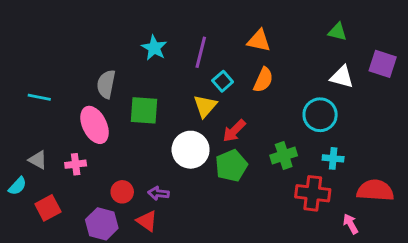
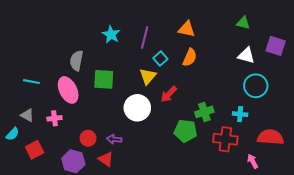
cyan line: (39, 97) -> (31, 82), moved
cyan circle: (320, 115) -> (256, 86), moved
green pentagon: (231, 166) -> (186, 131), moved, turned 30

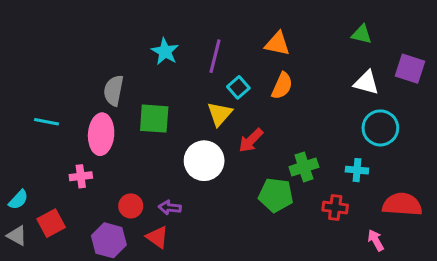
pink ellipse: (68, 90) -> (101, 134), turned 30
gray triangle: (27, 115) -> (17, 236), moved
red cross: (225, 139) -> (335, 208), size x0.7

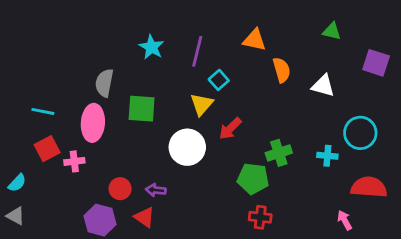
white triangle: (366, 83) -> (323, 86), moved
orange semicircle: (282, 86) -> (282, 70), moved, turned -40
cyan circle: (380, 128) -> (360, 133), moved
red cross: (335, 208) -> (260, 217), moved
red square: (51, 223) -> (47, 149), moved

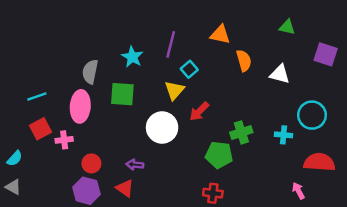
cyan star: (152, 47) -> (132, 57), moved
cyan line: (43, 111) -> (37, 97), turned -30
red circle: (120, 189) -> (91, 163), moved
red cross: (260, 217) -> (213, 193), moved

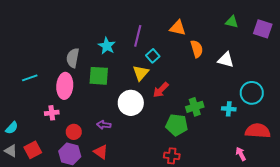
purple square: (326, 54) -> (263, 29), moved
red square: (41, 129) -> (33, 150), moved
purple arrow: (135, 165) -> (104, 125), moved

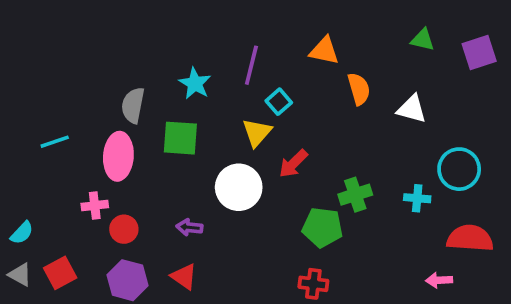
purple square: (263, 29) -> (479, 52), turned -36
red circle: (74, 132) -> (124, 229), moved
pink arrow: (241, 154) -> (439, 280), turned -64

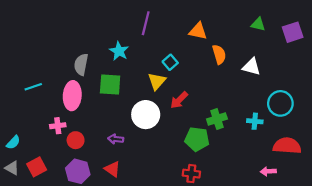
purple line: (251, 65) -> (146, 23), moved

